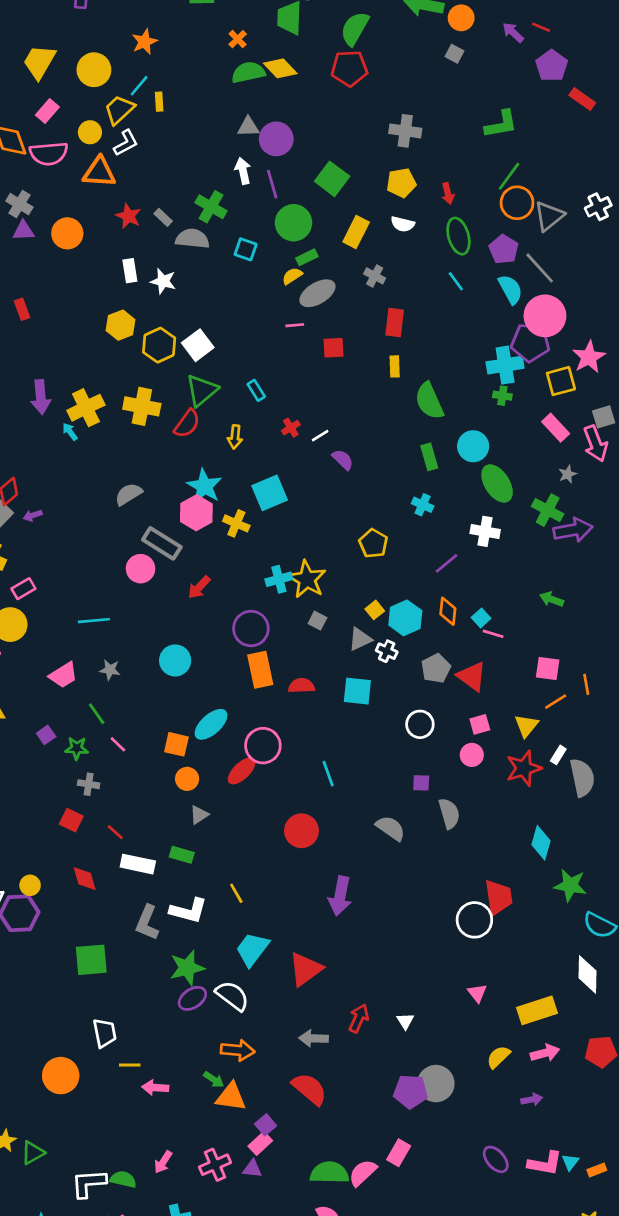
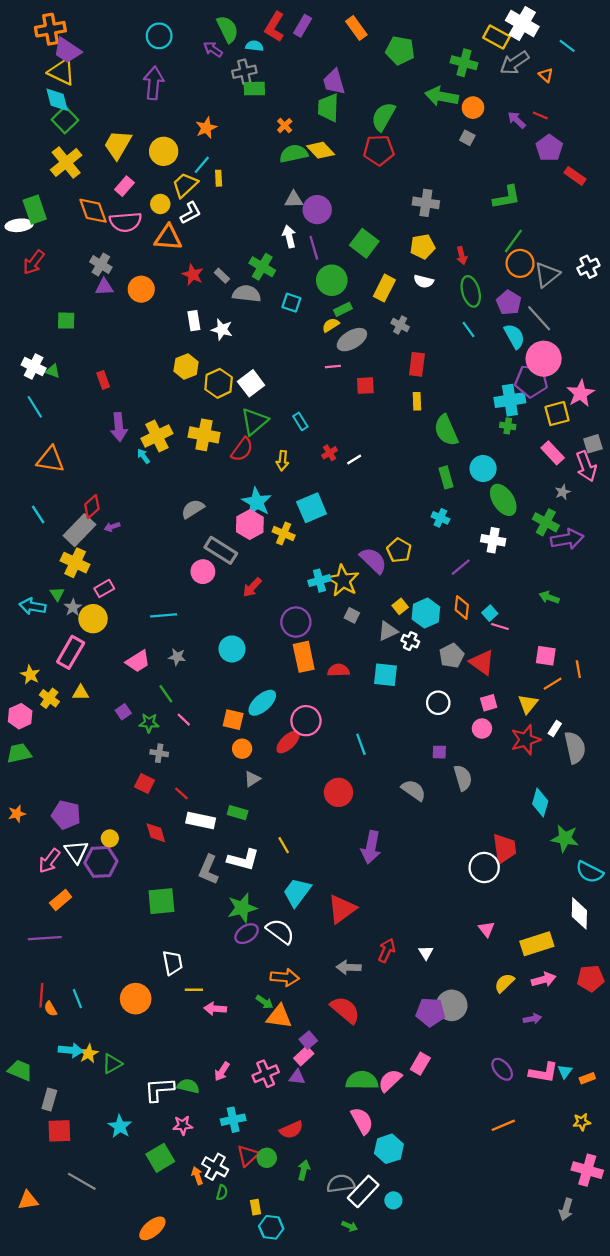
red rectangle: (22, 309) -> (103, 380), moved
purple semicircle: (343, 460) -> (373, 560), moved, size x1.5

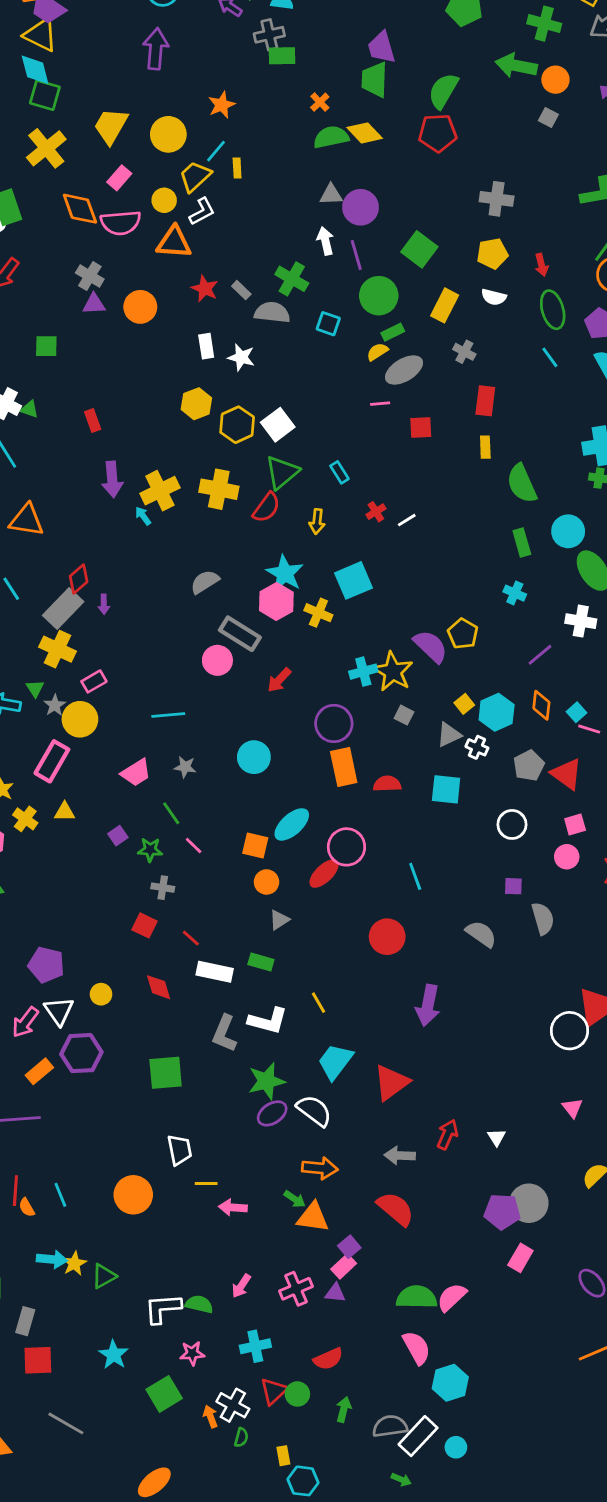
green square: (65, 120) -> (45, 95), turned -30
purple arrow: (112, 527) -> (104, 604), turned -72
purple hexagon: (101, 862) -> (81, 1053), moved
pink rectangle: (420, 1064) -> (520, 1258), moved

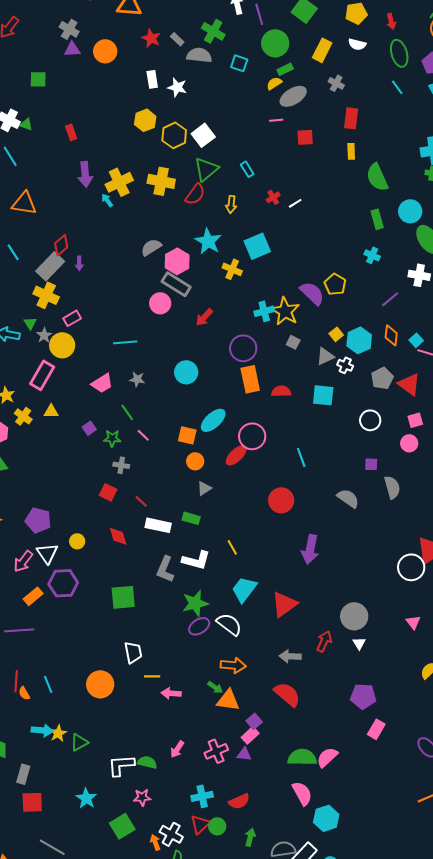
pink hexagon: (276, 601) -> (177, 261), moved
gray circle: (529, 1203) -> (354, 616), moved
cyan cross: (255, 1346) -> (202, 796), moved

